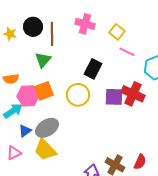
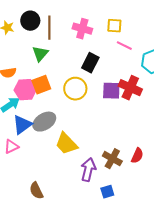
pink cross: (85, 24) -> (82, 29), moved
yellow square: (117, 32) -> (114, 26), turned -35
blue triangle: (25, 131) -> (22, 125), size x1.5
yellow trapezoid: (45, 150) -> (66, 144), moved

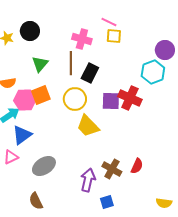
brown line: (49, 28) -> (71, 63), moved
pink line: (124, 46) -> (109, 22), moved
gray ellipse: (44, 122) -> (44, 166), moved
yellow trapezoid: (66, 144) -> (88, 126), moved

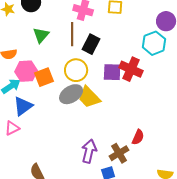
orange square: (41, 95) -> (44, 77), moved
gray ellipse: (44, 166) -> (71, 94), moved
brown cross: (112, 169) -> (119, 153), moved, turned 30

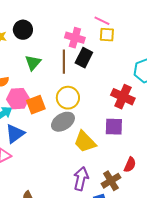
black rectangle: (91, 44) -> (84, 58), moved
purple square: (112, 72) -> (114, 127), moved
yellow trapezoid: (89, 97) -> (85, 142), moved

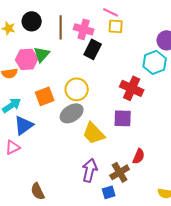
brown line: (64, 62) -> (61, 27), moved
pink hexagon: (18, 99) -> (27, 59), moved

